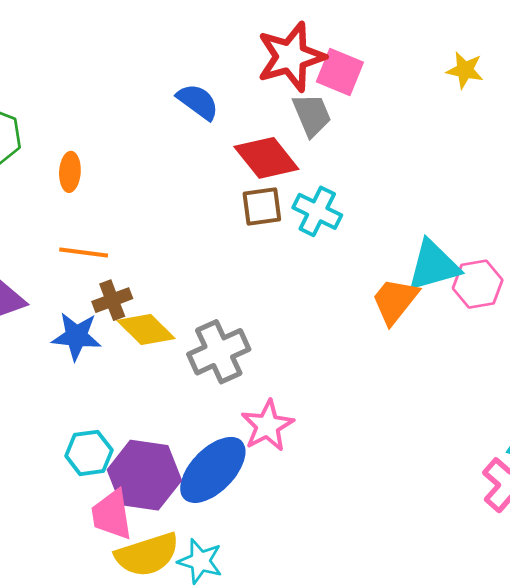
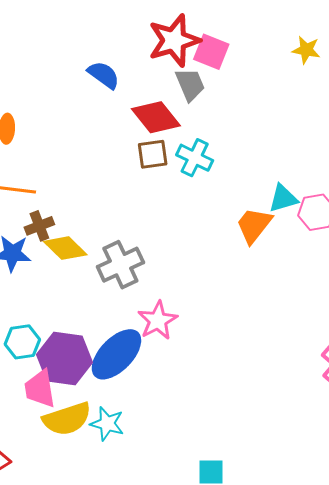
cyan triangle: (433, 266) -> (283, 198), size x0.7

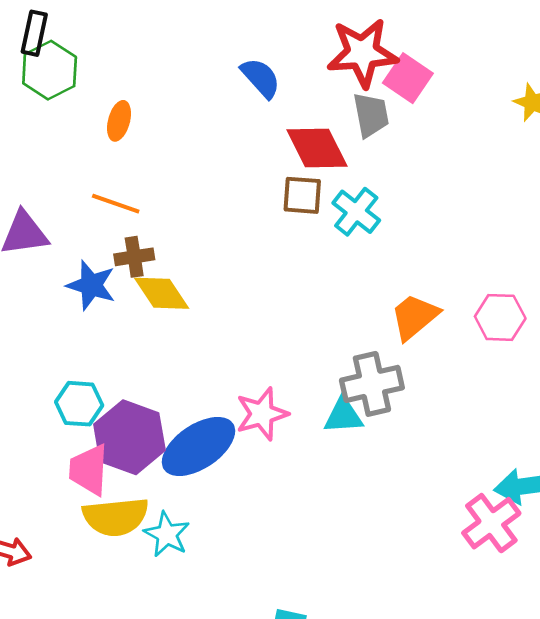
cyan triangle: (283, 198) -> (343, 416), moved
gray cross: (120, 265) -> (372, 384), moved

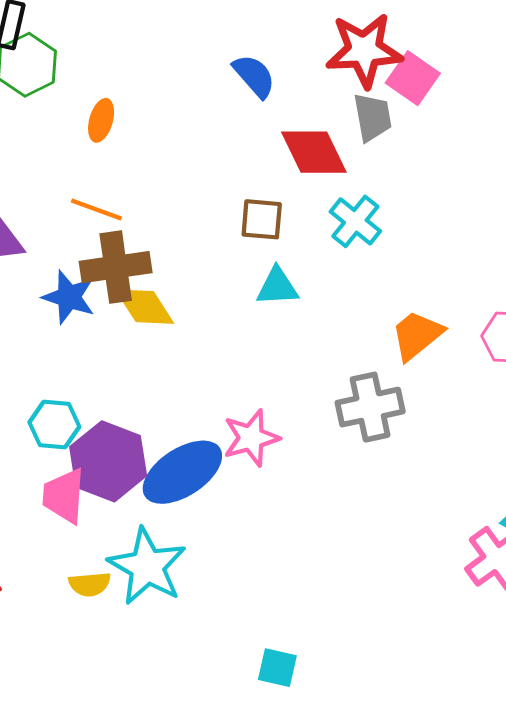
brown square: (302, 195) -> (262, 219), moved
brown cross: (134, 257) -> (116, 267), size x1.6
cyan triangle: (343, 416) -> (277, 287), moved
yellow semicircle: (116, 517) -> (90, 584), moved, size x0.6
cyan star: (167, 534) -> (147, 566), size x1.6

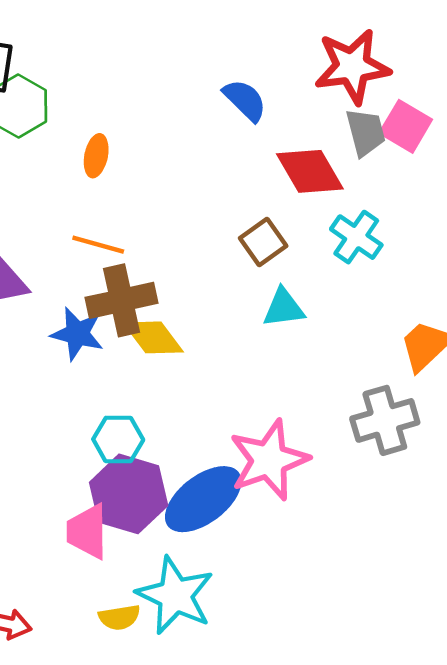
pink square: (413, 78) -> (406, 126), moved
brown square: (262, 219) -> (263, 242), turned -36
cyan hexagon: (54, 424) -> (118, 440), moved
pink star: (251, 438) -> (269, 460), size x1.4

